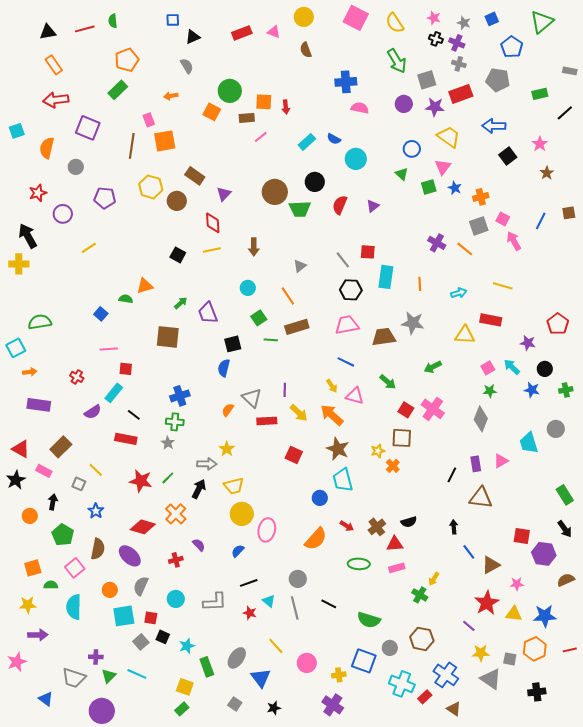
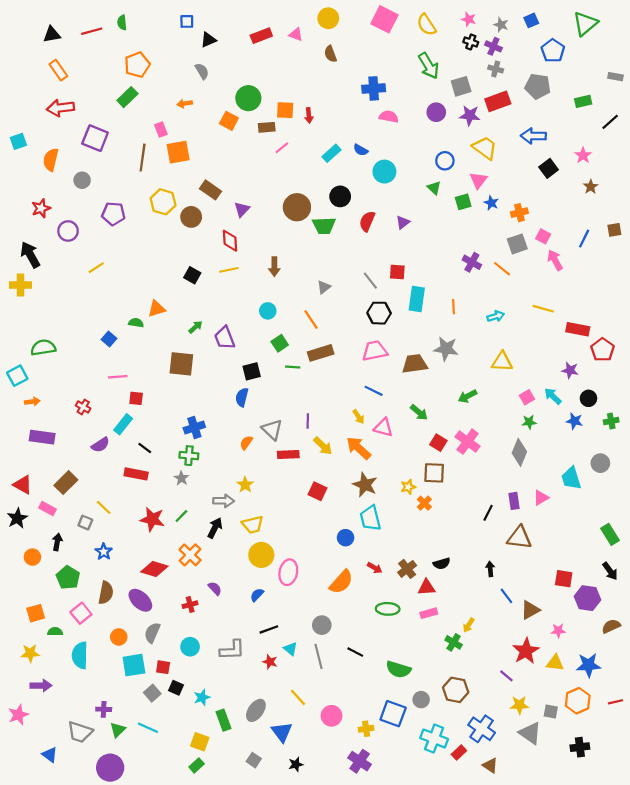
red rectangle: (491, 320) -> (578, 329), moved

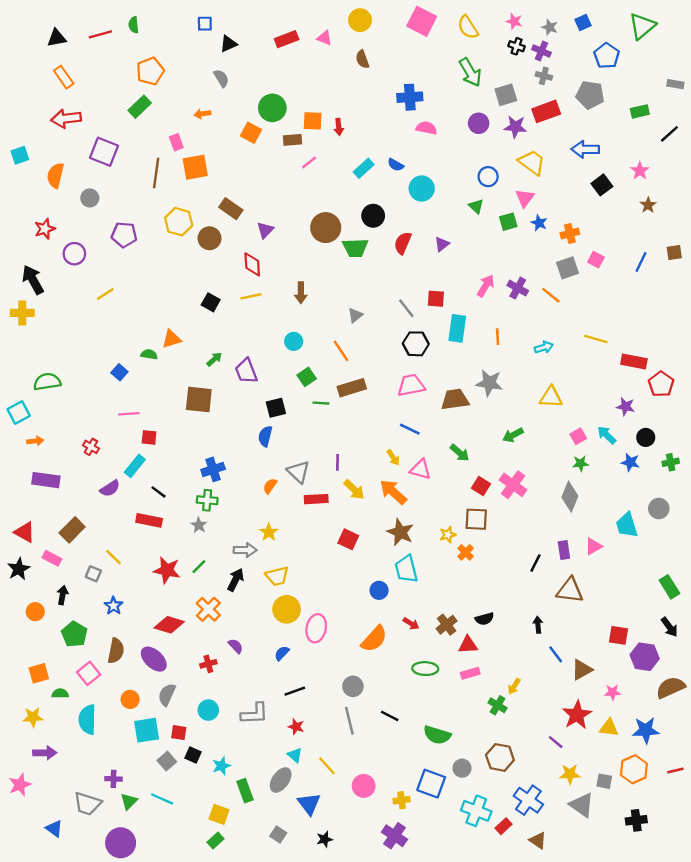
pink arrow: (555, 260) -> (486, 286), moved, turned 60
brown semicircle: (611, 626) -> (671, 688), size x1.4
cyan triangle: (290, 649) -> (295, 755), moved

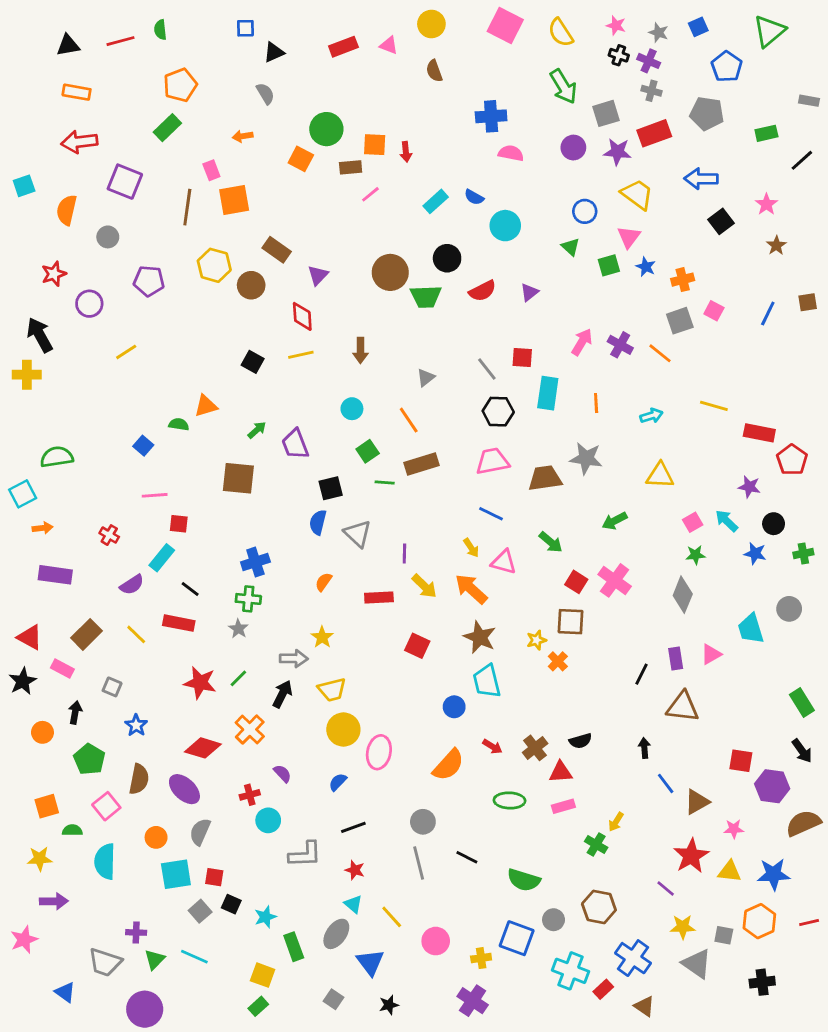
orange rectangle: (64, 77) -> (77, 92), turned -45
red semicircle: (403, 243) -> (483, 291), turned -140
gray triangle: (298, 472) -> (358, 534), moved
yellow line: (113, 557) -> (136, 634), moved
cyan circle: (208, 710) -> (268, 820), moved

